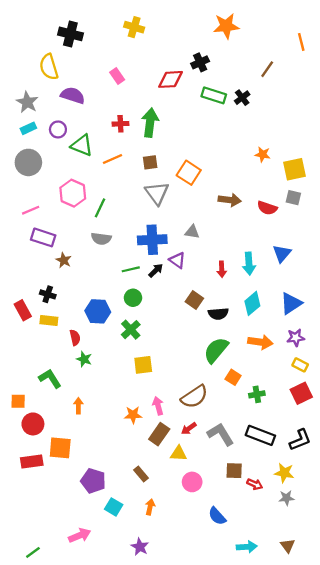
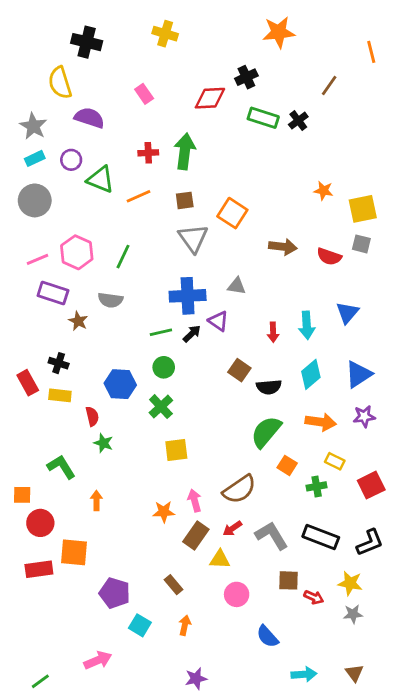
pink hexagon: (73, 193) -> (77, 252), moved
gray semicircle: (101, 239) -> (110, 300), moved
yellow rectangle: (300, 365) -> (335, 461), moved
purple star: (140, 547) -> (196, 679), moved, turned 30

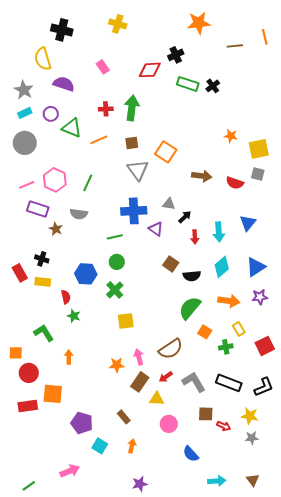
brown line: (329, 85) -> (235, 46), moved, turned 49
black arrow: (192, 334) -> (185, 217), moved
yellow rectangle: (335, 461) -> (239, 329), turned 32

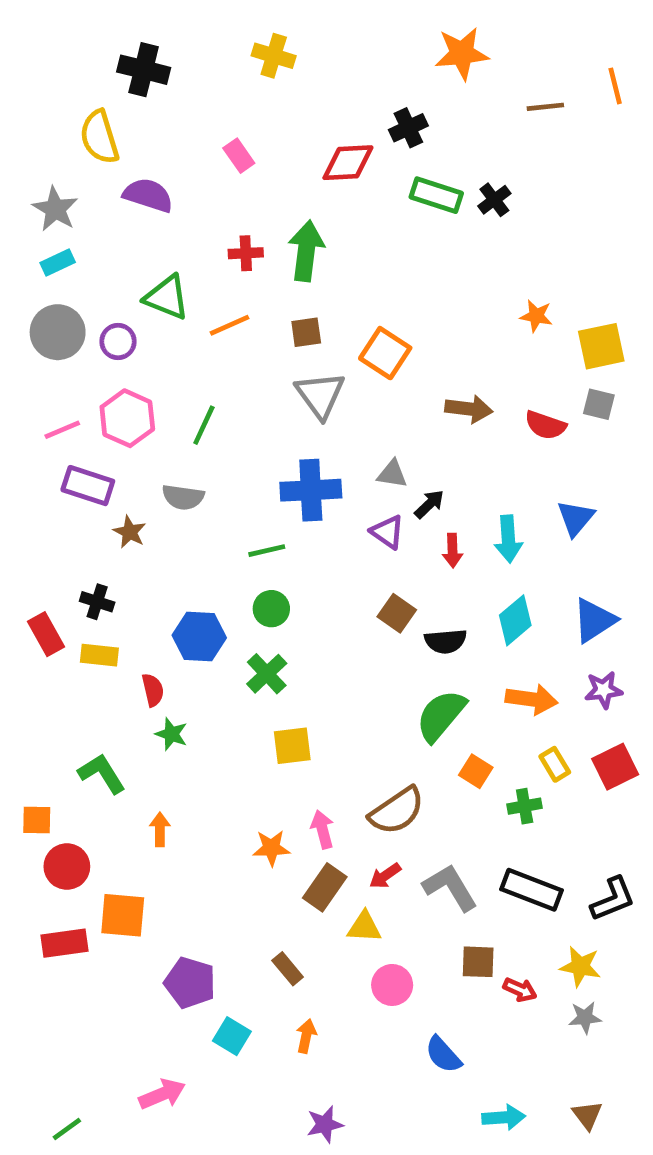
purple circle: (51, 114) -> (118, 341), moved
purple triangle: (156, 229) -> (387, 532), moved
red square: (265, 346) -> (615, 767), moved

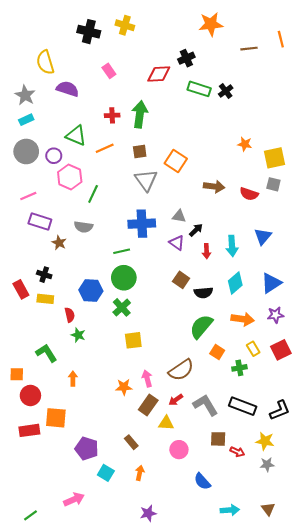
black cross: (144, 70) -> (89, 32), moved
pink hexagon: (127, 418) -> (70, 177), moved
green circle: (271, 609) -> (124, 278), size x1.5

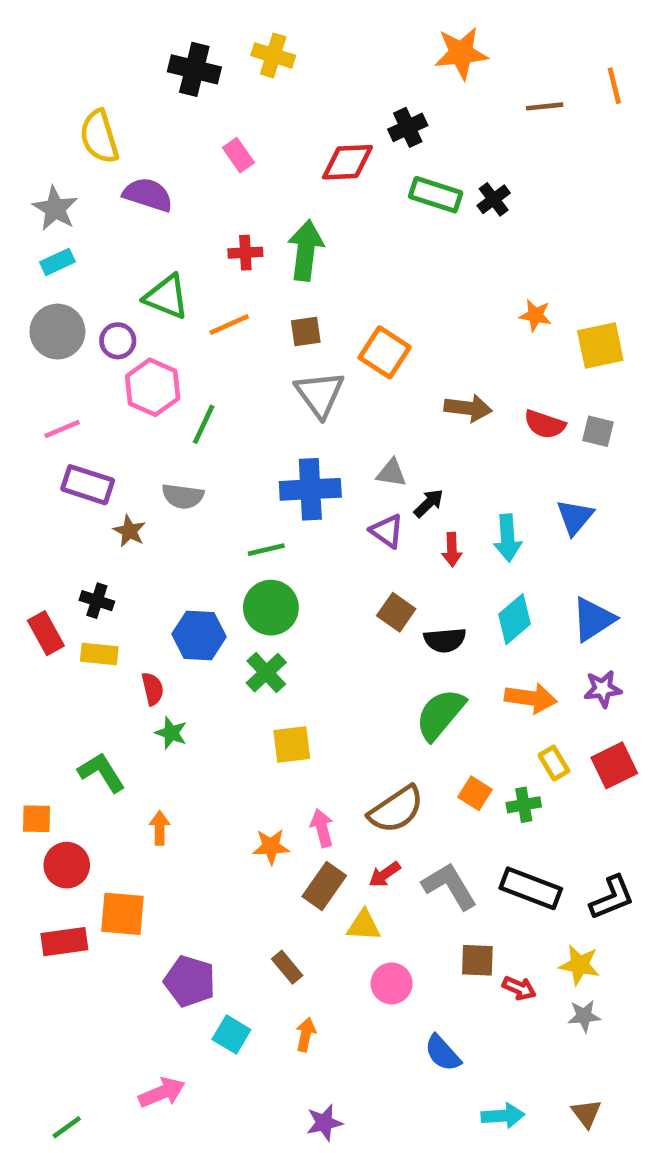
gray square: (273, 184) -> (598, 431), moved
orange square: (217, 352) -> (475, 793), moved

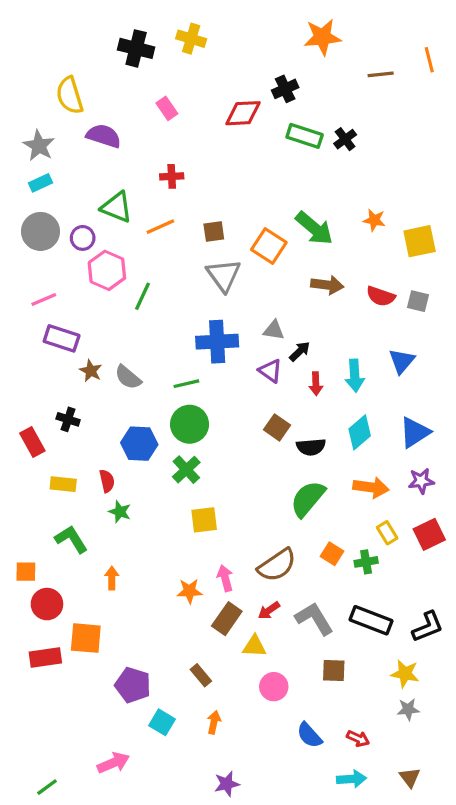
green arrow: (306, 250) -> (314, 228), moved, turned 123
gray semicircle: (183, 496) -> (128, 377), moved, turned 32
yellow rectangle: (99, 654) -> (63, 484), moved
red arrow: (519, 988) -> (358, 738), moved

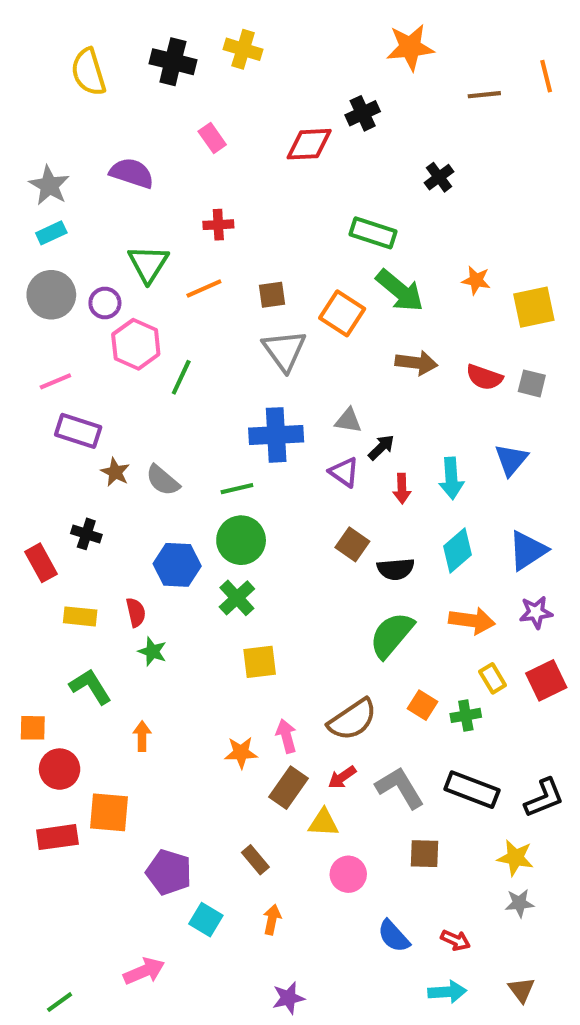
yellow semicircle: (70, 95) -> (88, 72), moved
green rectangle: (305, 136) -> (373, 233), moved
green triangle: (117, 207) -> (148, 264), turned 40

